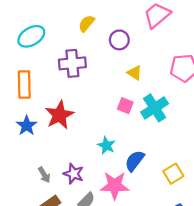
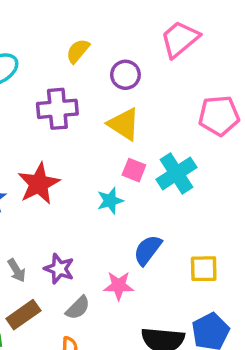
yellow triangle: (135, 73) -> (124, 124), moved, size x1.5
cyan star: (106, 146) -> (110, 201), moved, turned 30
yellow square: (173, 174) -> (204, 269), turned 30
pink star: (115, 185) -> (119, 286), size x0.7

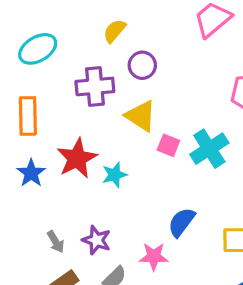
purple circle: (125, 75) -> (142, 65), moved
yellow triangle: (124, 124) -> (141, 116), moved
cyan star: (110, 201) -> (115, 175), moved

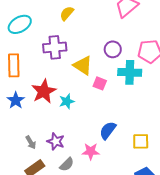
purple circle: (142, 65) -> (113, 49), moved
cyan cross: (209, 149) -> (130, 72), moved, turned 35

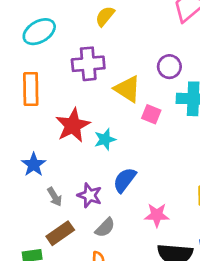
blue star: (16, 100) -> (34, 165), moved
blue semicircle: (108, 130) -> (125, 180), moved
pink star: (91, 151) -> (157, 215), moved

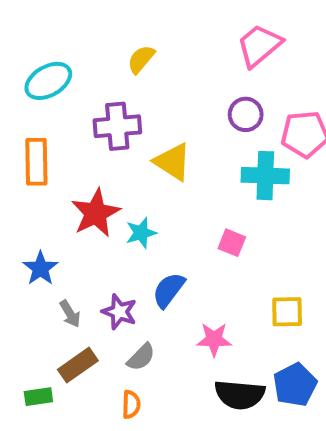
purple circle: (169, 67) -> (246, 114), moved
pink square: (151, 114) -> (232, 243), moved

